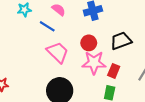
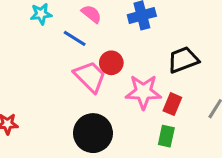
red circle: (89, 43) -> (111, 63), moved

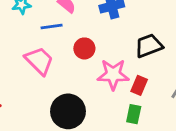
blue line: (75, 38) -> (52, 27), turned -40
pink trapezoid: (90, 77) -> (39, 61), moved

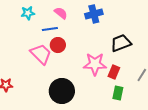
red circle: (84, 48) -> (58, 45), moved
green rectangle: (134, 114) -> (118, 93), moved

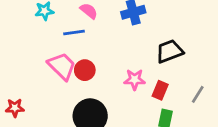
red circle: (58, 45) -> (85, 70), moved
pink star: (95, 64) -> (135, 80), size x0.7

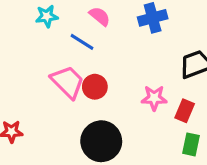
blue line: (74, 32) -> (82, 42), turned 40

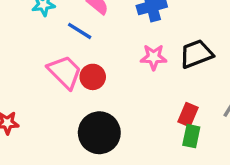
pink star: (154, 98) -> (154, 57), moved
red rectangle: (185, 111) -> (188, 115), moved

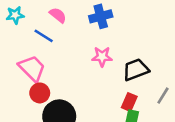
black trapezoid: (196, 54) -> (136, 70), moved
red circle: (93, 77) -> (40, 93), moved

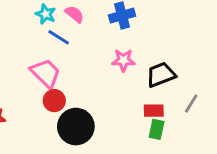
cyan star: (15, 15) -> (46, 14), moved, turned 30
red rectangle: (129, 102) -> (154, 111), turned 66

